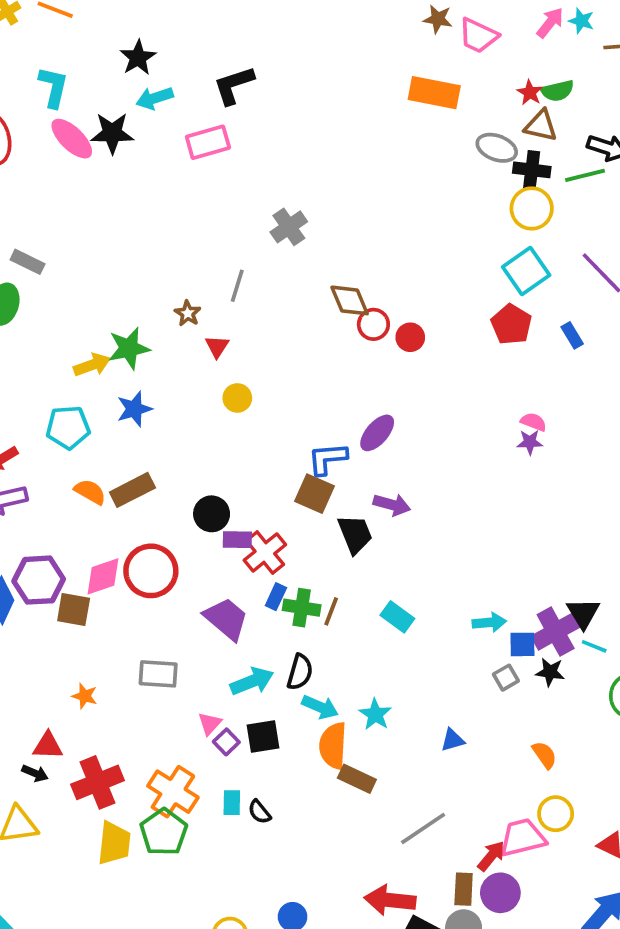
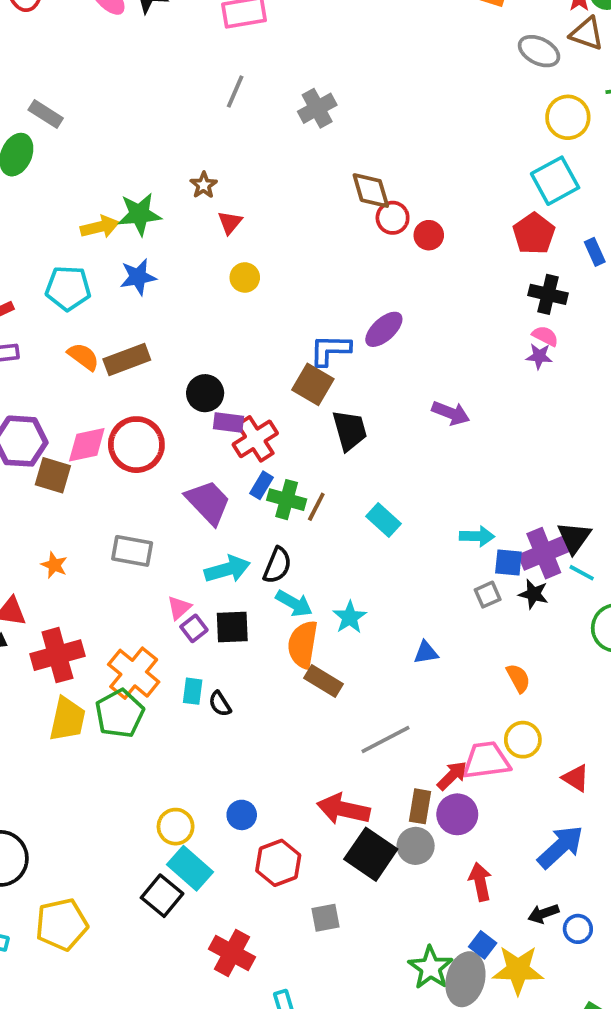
black cross: (532, 170) -> (548, 294), moved
gray line: (237, 286) -> (235, 91), moved
purple arrow: (392, 505) -> (451, 413), moved

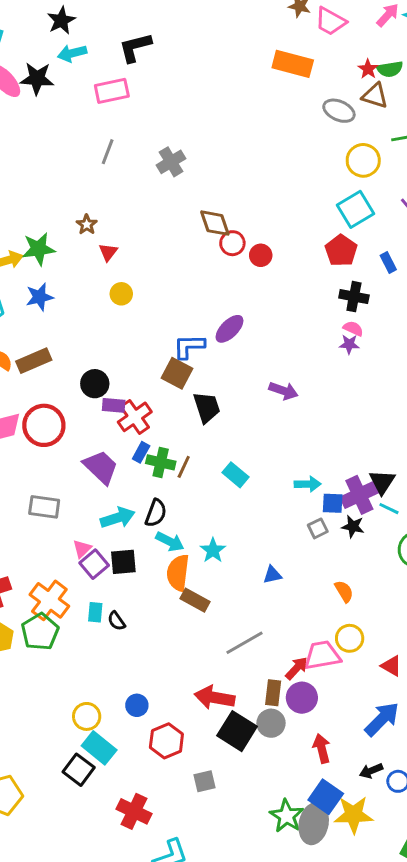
purple square: (194, 628) -> (94, 564), size x1.4
blue square: (483, 945) -> (326, 797), size x1.6

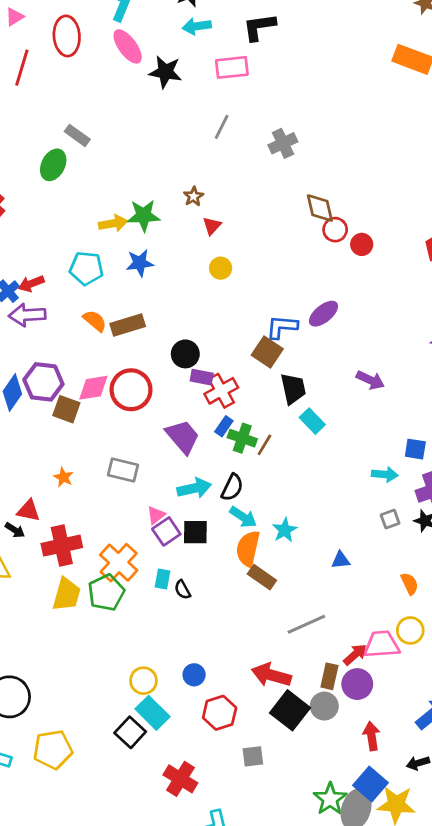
black star: (37, 78) -> (165, 72), moved
cyan rectangle: (236, 475) -> (312, 421), moved
blue square: (333, 503) -> (415, 449), moved

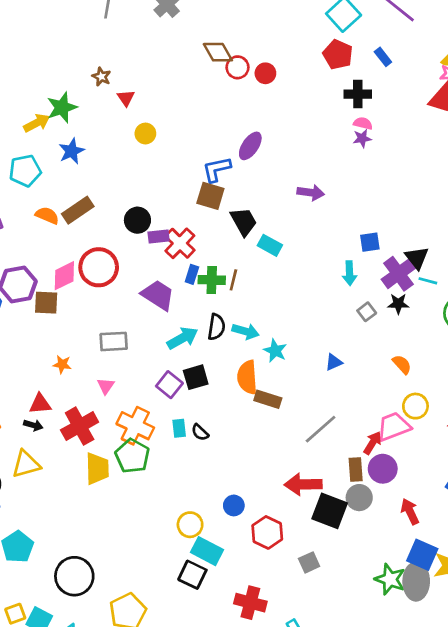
cyan arrow: (385, 474) -> (349, 273), turned 100
pink triangle: (156, 515) -> (106, 386), moved
cyan arrow: (243, 517) -> (245, 331), moved

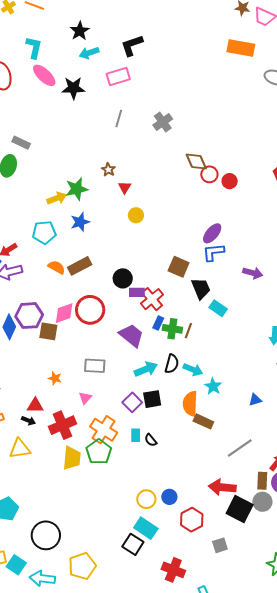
blue L-shape: (217, 169) -> (213, 252), moved
yellow circle: (190, 525) -> (146, 499), moved

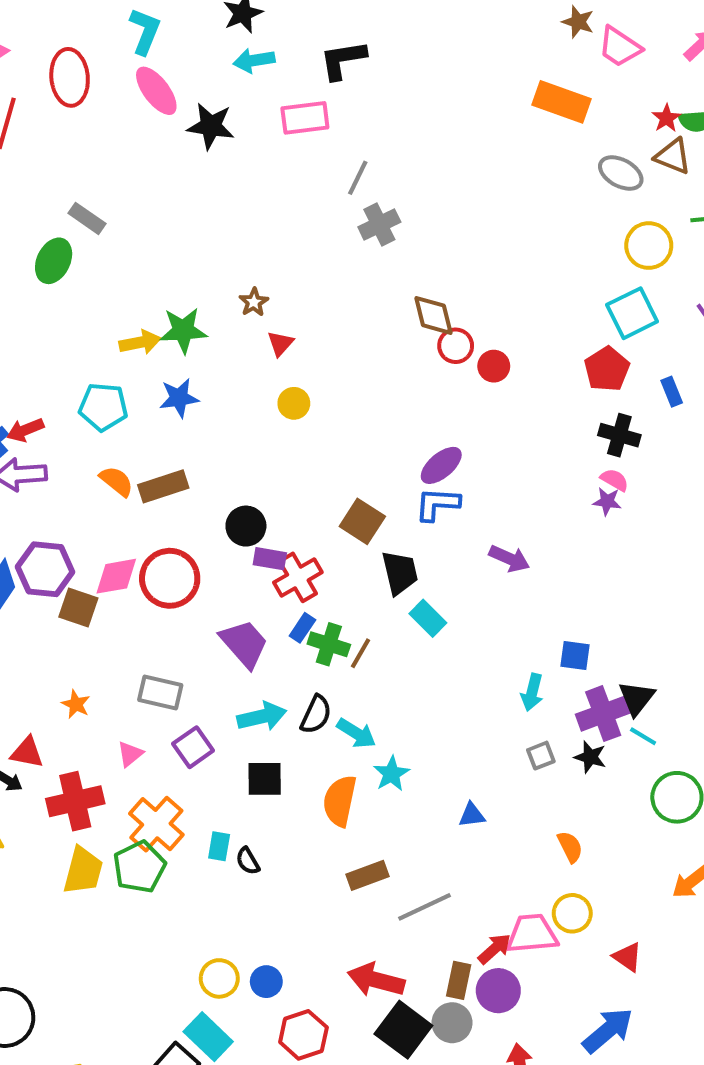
gray line: (119, 118) -> (358, 178), moved
purple square: (132, 402) -> (193, 747), moved
brown rectangle: (203, 421) -> (367, 875), moved, turned -54

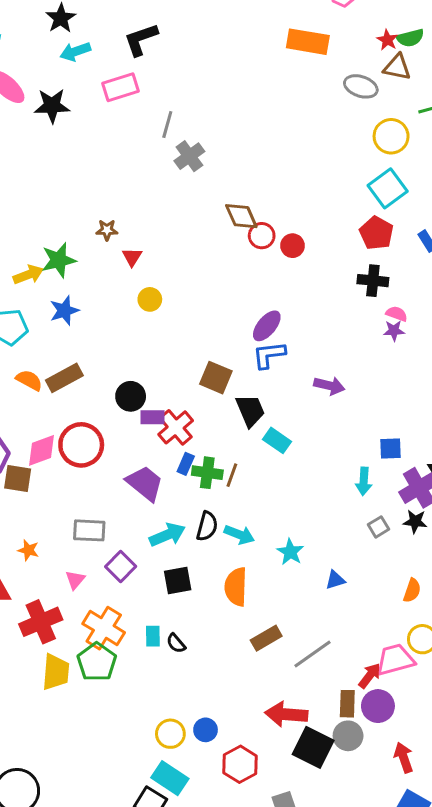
brown star: (254, 302) -> (107, 230), turned -30
black cross: (619, 435) -> (373, 281), moved
cyan star: (391, 774) -> (290, 552), moved
orange semicircle: (570, 847) -> (412, 590), turned 55

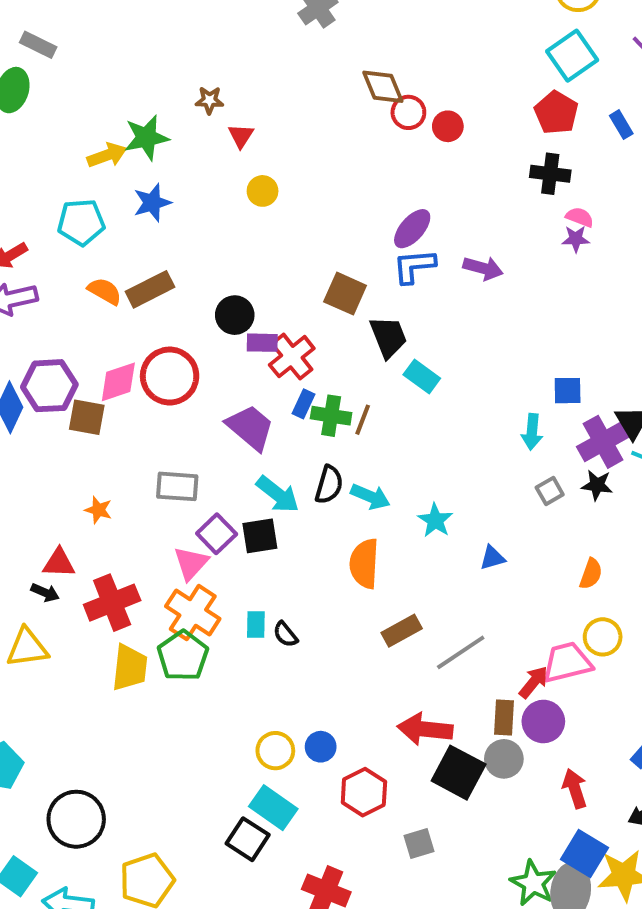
purple arrow: (329, 386) -> (483, 268), moved
cyan arrow: (167, 535) -> (278, 494), turned 60
pink triangle: (75, 580) -> (191, 563), moved, size x1.4
black square: (178, 580) -> (260, 536), moved

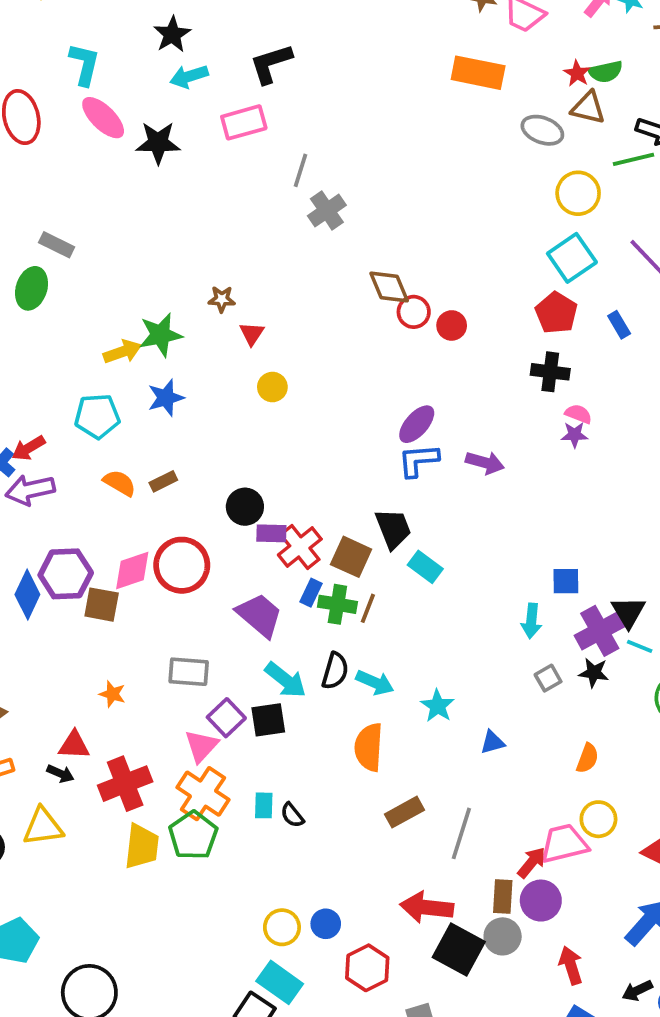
brown rectangle: (150, 289) -> (163, 481), size x0.6
brown square: (345, 294) -> (351, 557), moved
gray line: (461, 652) -> (461, 833), turned -39

